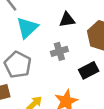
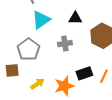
black rectangle: (89, 70) -> (84, 73), moved

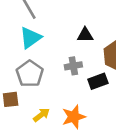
cyan triangle: (41, 20) -> (30, 38), moved
black rectangle: (84, 73) -> (98, 81), moved

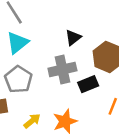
black triangle: (85, 35) -> (73, 38), turned -35
gray cross: (73, 66) -> (62, 70), size x1.5

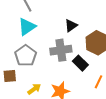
black rectangle: (88, 84) -> (80, 63), turned 63

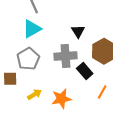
black triangle: (71, 26) -> (78, 31), turned -32

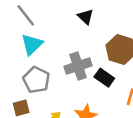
black triangle: (78, 31) -> (86, 17), moved

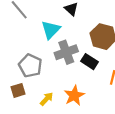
cyan triangle: (32, 44) -> (51, 30), moved

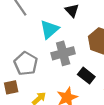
black rectangle: (90, 62) -> (86, 76), moved

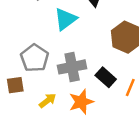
gray cross: (63, 53) -> (72, 67), moved

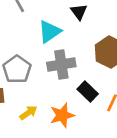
gray cross: (72, 67) -> (61, 65), moved

